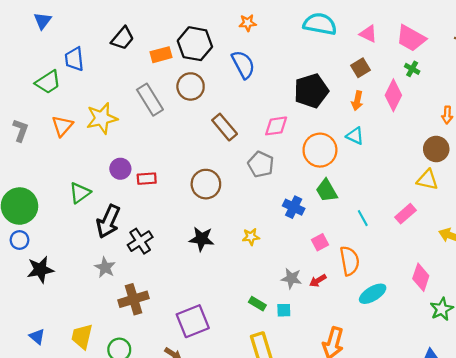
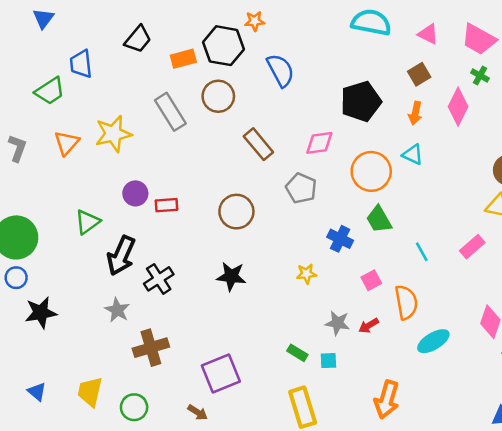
orange star: (248, 23) -> (255, 21), moved
yellow star: (251, 237) -> (306, 274), moved

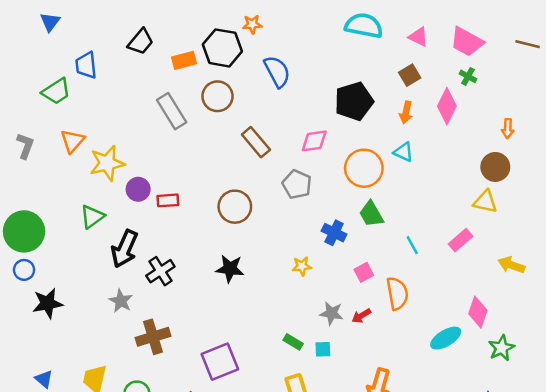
yellow star: (113, 134) -> (107, 163), moved
cyan ellipse: (433, 341) -> (446, 338), moved

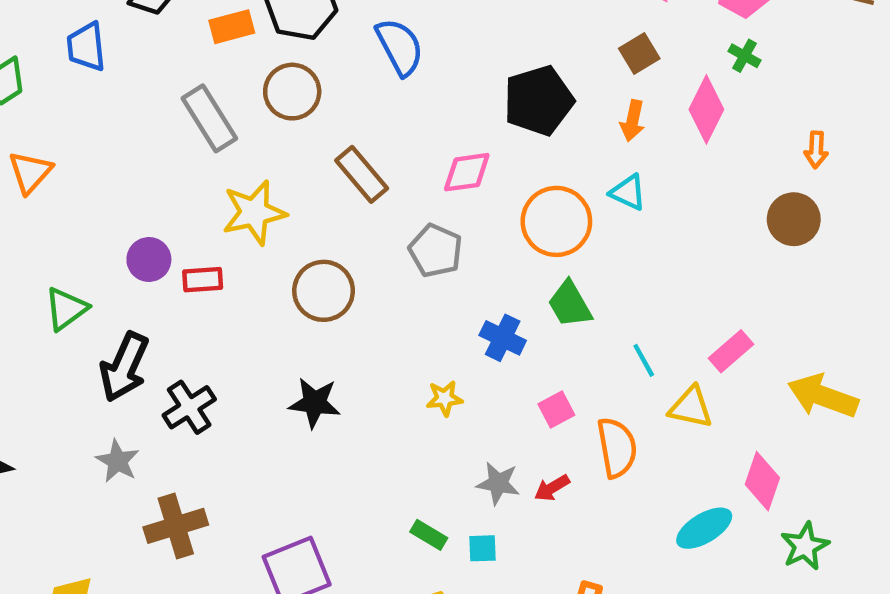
blue trapezoid: (86, 65) -> (86, 47), moved
yellow star: (107, 163) -> (254, 212), moved
yellow triangle: (485, 202) -> (691, 407), moved
yellow arrow: (511, 265) -> (823, 396), size x1.4

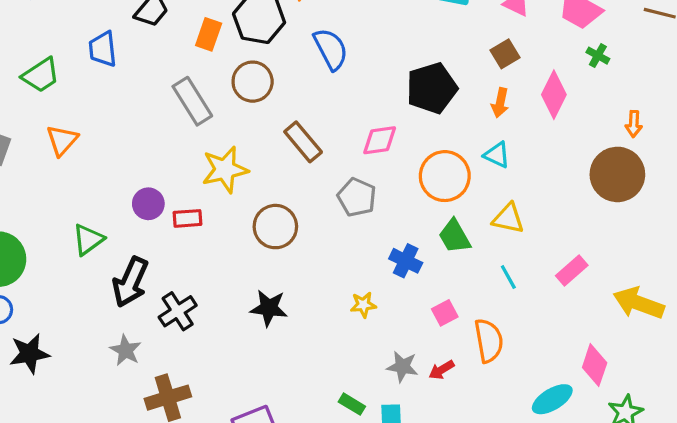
orange rectangle: (232, 27) -> (209, 34), turned -56
green cross: (744, 56) -> (598, 56), moved
brown circle: (794, 219) -> (617, 174), size x1.4
yellow triangle: (691, 407) -> (508, 218), moved

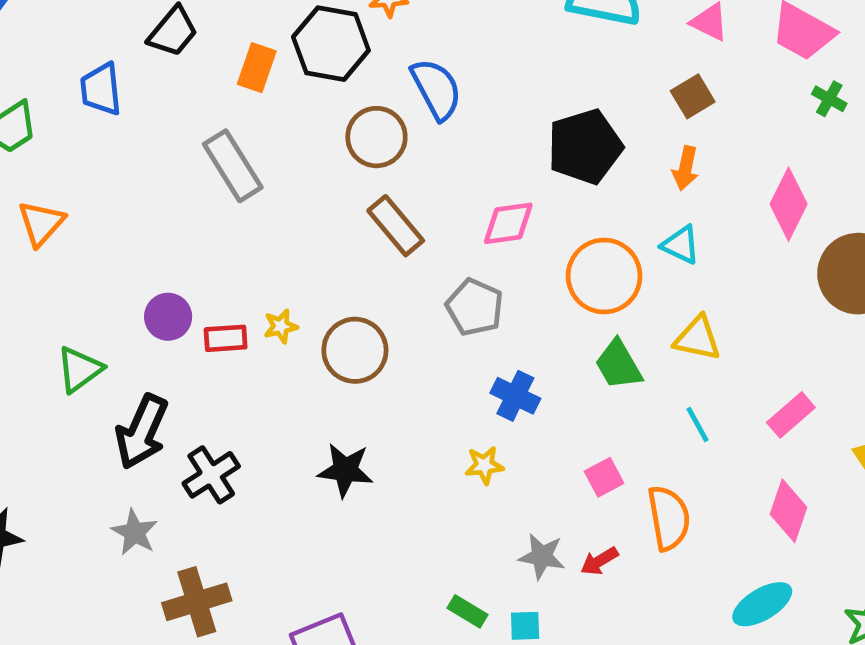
brown circle: (253, 82) -> (376, 137), moved
pink diamond: (554, 95) -> (789, 204), moved
yellow star: (225, 170) -> (281, 326), moved, size x0.5
blue cross: (406, 261) -> (515, 396), moved
pink diamond: (595, 365) -> (789, 511), moved

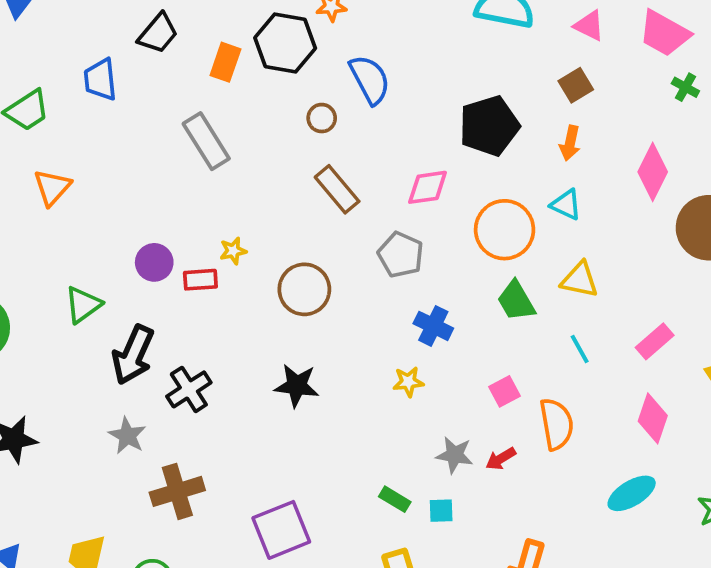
brown circle: (376, 137) -> (322, 118), size x0.6
yellow star: (281, 326) -> (233, 251), moved

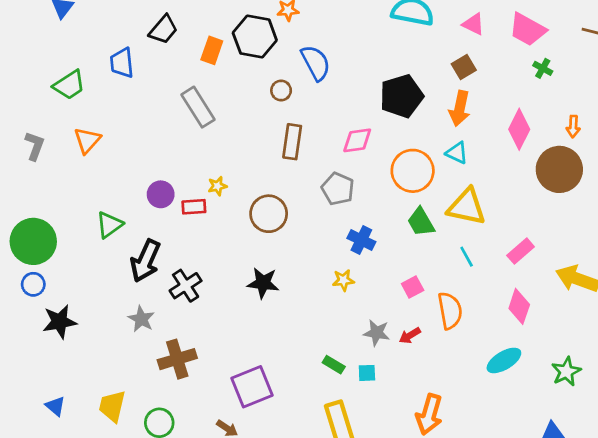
orange arrow: (570, 143) -> (460, 108), size x1.4
brown rectangle: (337, 189) -> (292, 142), turned 48
yellow triangle: (580, 280) -> (467, 207), size x1.4

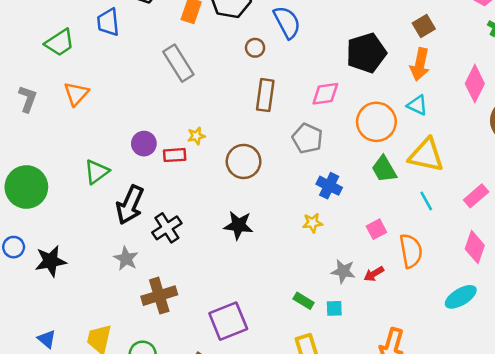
blue circle: (33, 284) -> (14, 247), moved

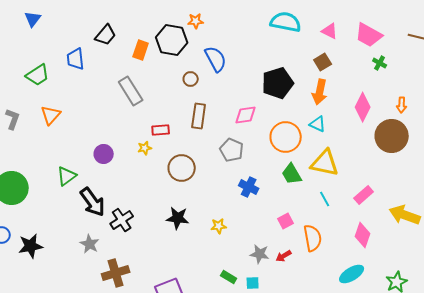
red rectangle: (175, 155) -> (161, 130), moved
black arrow: (130, 205) -> (93, 202), turned -60
yellow star: (313, 223) -> (219, 226), moved

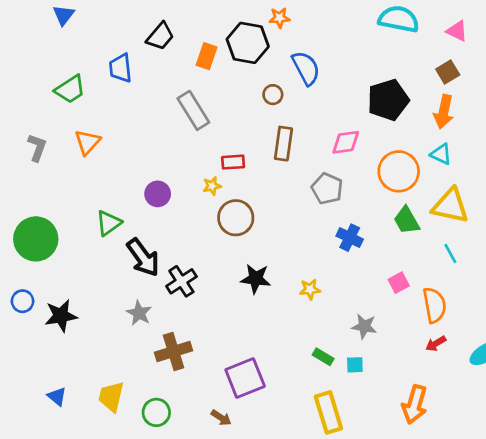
brown circle: (182, 168) -> (236, 218), moved
red arrow: (284, 256) -> (436, 344), moved

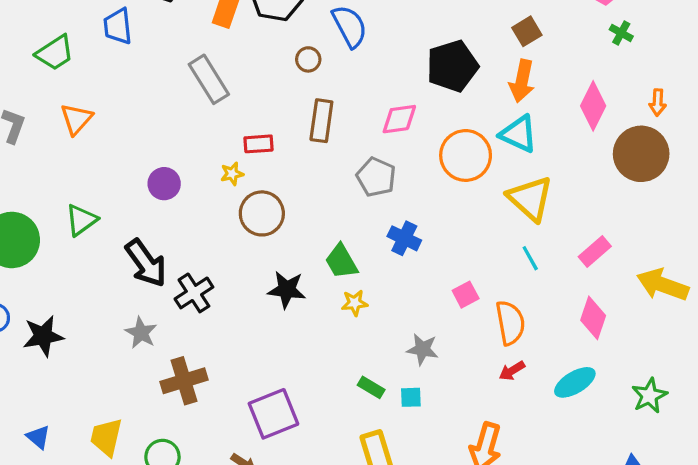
cyan triangle: (441, 154) -> (519, 134), size x1.4
yellow triangle: (450, 206) -> (530, 199), turned 30
green trapezoid: (407, 220) -> (341, 261), moved
green triangle: (109, 223) -> (81, 220), moved

